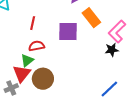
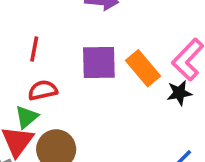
orange rectangle: (91, 18) -> (143, 68), moved

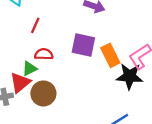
red line: (34, 49) -> (35, 25), moved
black star: (179, 93) -> (130, 76), size x1.6

